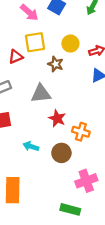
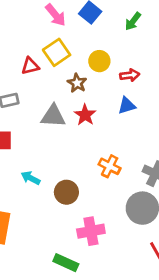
yellow square: (35, 42) -> (57, 52), turned -35
red star: (57, 118) -> (85, 115), moved
orange cross: (81, 132) -> (110, 166), moved

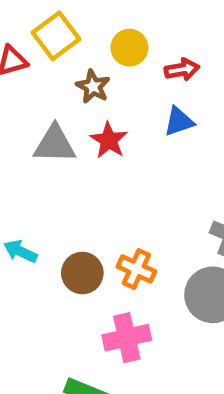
orange cross: (110, 166) -> (136, 269), moved

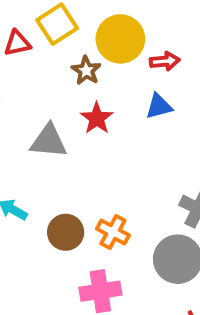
yellow circle: (129, 48) -> (120, 39), size x1.5
gray triangle: (55, 144) -> (49, 141), moved

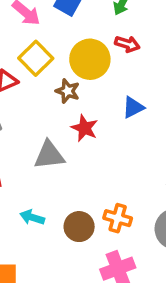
red arrow: (165, 61) -> (127, 44), moved, turned 35

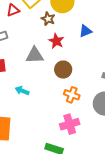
brown circle: (79, 227) -> (63, 70), moved

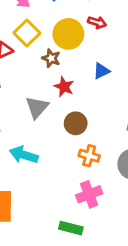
gray triangle: (35, 55) -> (37, 107), turned -42
cyan arrow: (22, 91) -> (24, 155), size x1.5

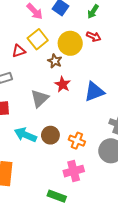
blue triangle: (101, 71) -> (94, 92), moved, size x1.5
brown circle: (76, 123) -> (50, 135), moved

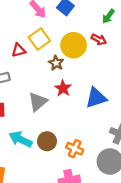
green arrow: (93, 12) -> (108, 16), moved

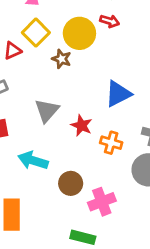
red star: (63, 88) -> (82, 125), moved
brown circle: (47, 141) -> (71, 183), moved
orange cross: (75, 149) -> (111, 143), moved

